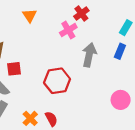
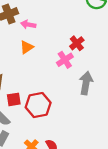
orange triangle: (30, 16) -> (27, 47), turned 32
red hexagon: (57, 81) -> (38, 105), moved

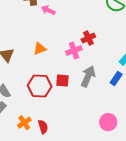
orange triangle: (27, 47) -> (40, 49), moved
red square: (14, 99) -> (62, 81), moved

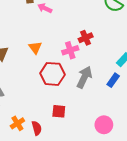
orange triangle: (40, 49) -> (35, 48), turned -48
red square: (62, 81) -> (59, 111), moved
red hexagon: (40, 86) -> (52, 74), moved

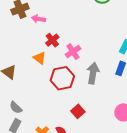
red cross: (86, 38) -> (52, 40), moved
red square: (59, 111) -> (78, 111), turned -32

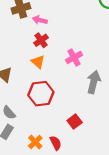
red cross: (52, 40) -> (41, 40), moved
red hexagon: (62, 78) -> (41, 94), moved

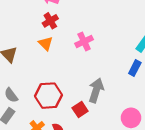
gray arrow: (94, 82) -> (96, 90), moved
red hexagon: (41, 94) -> (48, 96), moved

